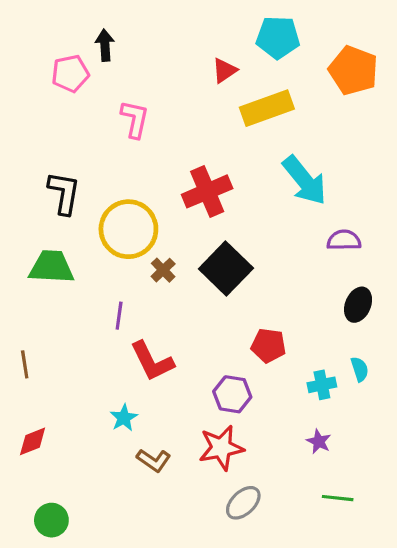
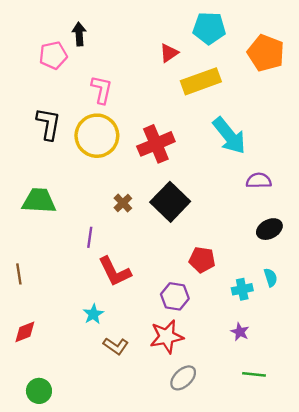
black L-shape: (64, 193) -> (48, 124), moved
yellow circle: (128, 229) -> (97, 136), moved
black ellipse: (358, 305) -> (269, 229), turned 40

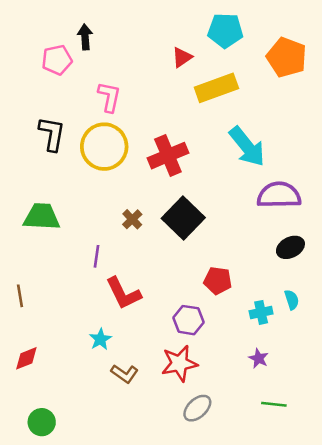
purple semicircle: (259, 181) -> (279, 195), size x1.6

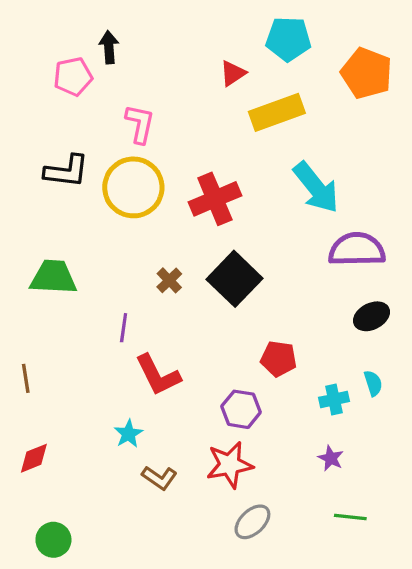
black L-shape: (52, 134) -> (66, 171), turned 87

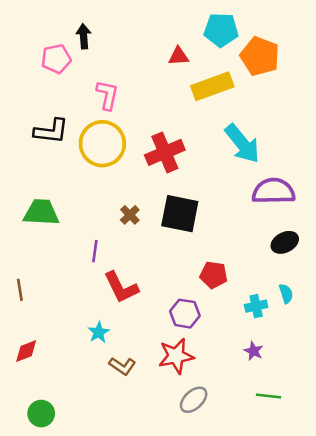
red triangle: (233, 73) -> (179, 56), turned 30
orange pentagon: (367, 73) -> (260, 56), moved
black square: (234, 279) -> (180, 214), turned -33

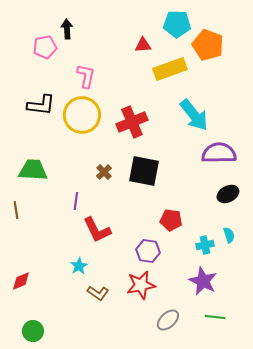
brown line: (20, 290) -> (16, 210), moved
purple star: (254, 351) -> (203, 281), size x1.8
gray ellipse: (194, 400) -> (168, 320), moved

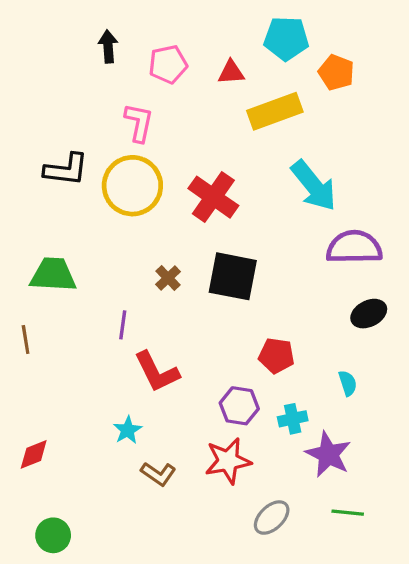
orange pentagon: (208, 45) -> (336, 72), size x0.7
pink pentagon: (45, 47) -> (168, 64), moved
red cross: (132, 122) -> (213, 197), turned -32
cyan semicircle: (229, 235) -> (348, 383), moved
cyan cross: (205, 245) -> (293, 419), moved

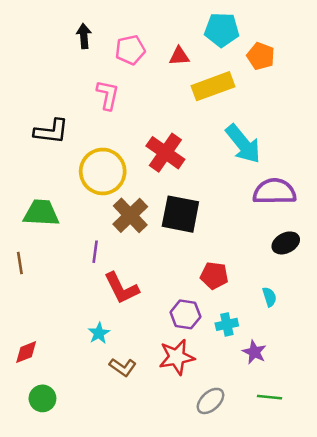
yellow circle: (132, 186) -> (103, 171), moved
brown cross: (168, 278) -> (130, 215), size x1.8
purple star: (328, 454) -> (254, 352), size x0.7
green circle: (53, 535) -> (42, 398), moved

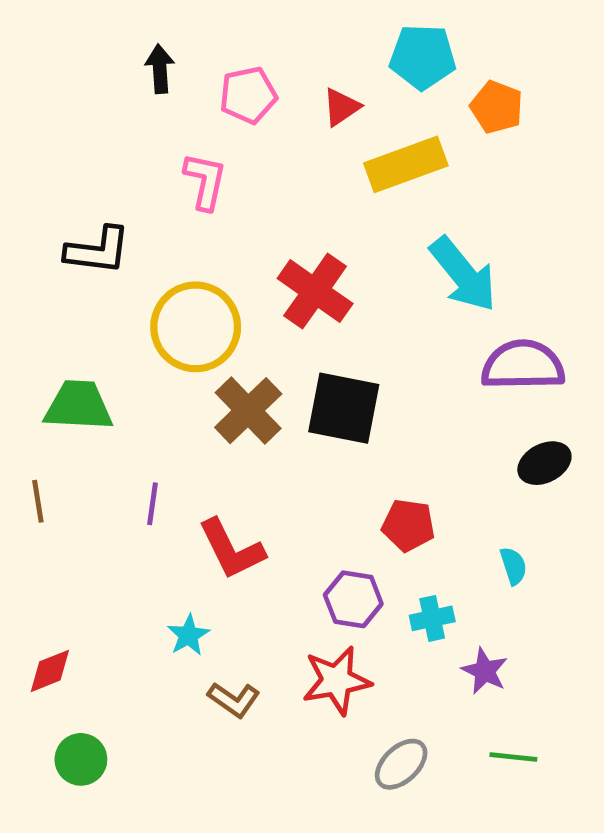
red triangle: (179, 56) -> (341, 107), turned -30
purple line: (95, 252) -> (153, 504), moved

